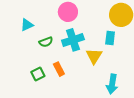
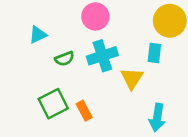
orange rectangle: (59, 69) -> (84, 111), moved
green square: (38, 74) -> (53, 104), size x1.5

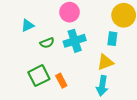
yellow triangle: (132, 78) -> (105, 62), moved, turned 36
cyan arrow: (157, 118) -> (102, 86), moved

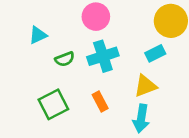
cyan rectangle: (112, 39) -> (155, 53), turned 56
orange rectangle: (61, 81) -> (100, 102), moved

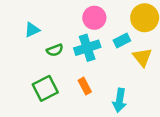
pink circle: (96, 17) -> (94, 18), moved
cyan rectangle: (155, 53) -> (122, 41), moved
yellow triangle: (145, 86) -> (142, 57), moved, turned -48

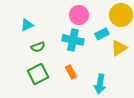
cyan cross: (87, 48) -> (73, 40), turned 30
green semicircle: (55, 50) -> (38, 47), moved
yellow triangle: (142, 57) -> (119, 48), turned 36

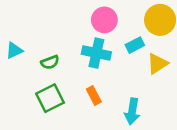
cyan triangle: (27, 25) -> (14, 50), moved

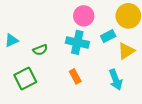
green square: (50, 98) -> (25, 79), moved
cyan arrow: (132, 111) -> (116, 80), moved, turned -30

